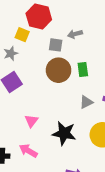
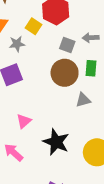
green rectangle: (83, 69) -> (91, 68), moved
gray triangle: (86, 102) -> (83, 100), moved

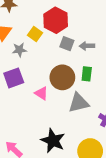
gray square: (67, 45) -> (67, 44), moved
gray triangle: (83, 100) -> (79, 103), size x1.5
pink triangle: (24, 121) -> (41, 93), moved, turned -48

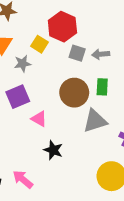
pink triangle: (41, 93) -> (39, 119), moved
black star: (53, 141) -> (53, 150), moved, size x0.7

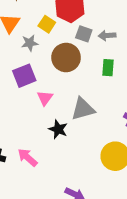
brown circle: (74, 93) -> (66, 57), moved
pink triangle: (39, 119) -> (45, 98), turned 35
gray triangle: (95, 121) -> (83, 109), moved

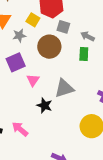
gray arrow: (107, 36) -> (88, 36), moved, turned 32

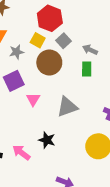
yellow square: (33, 20) -> (38, 40), moved
gray square: (63, 27) -> (64, 41), turned 32
black star: (44, 105) -> (47, 140), moved

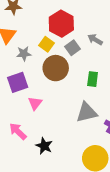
gray arrow: (90, 50) -> (95, 40), moved
gray triangle: (67, 107) -> (87, 112), moved
pink arrow: (21, 153) -> (18, 131), moved

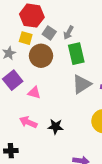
gray arrow: (95, 40) -> (68, 33), moved, turned -72
green rectangle: (93, 79) -> (76, 54), size x1.5
pink triangle: (35, 103) -> (34, 93), turned -32

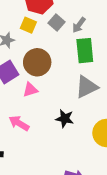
brown circle: (41, 56) -> (37, 62), moved
pink triangle: (34, 93) -> (30, 90), turned -40
black star: (56, 127) -> (65, 119), moved

